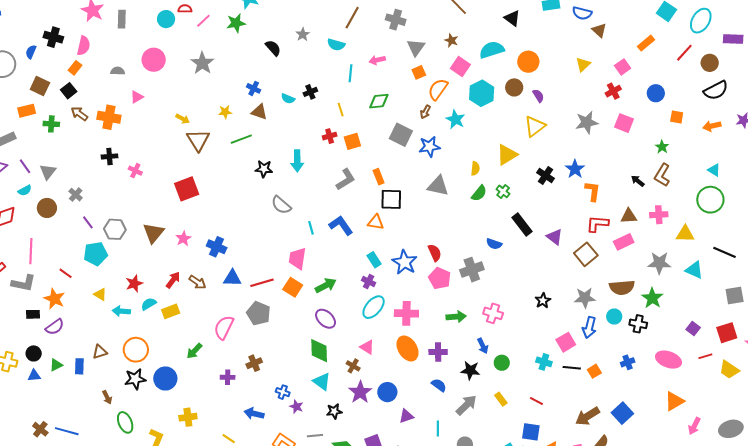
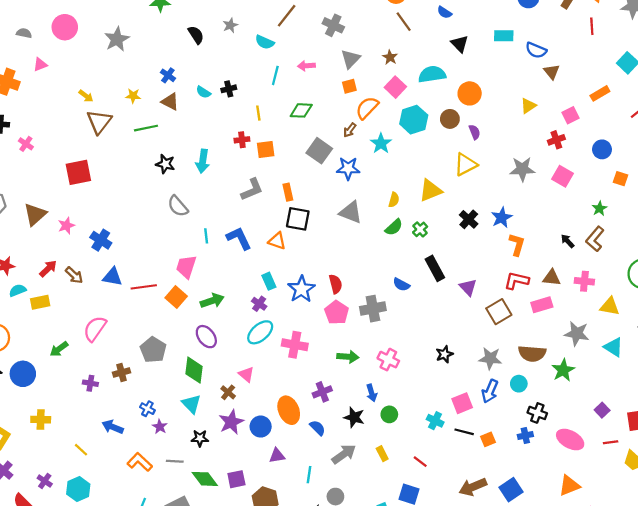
gray pentagon: (258, 313) -> (153, 350), moved
black cross: (638, 324) -> (537, 413), moved
orange ellipse: (407, 348) -> (289, 410), moved
purple cross: (438, 352) -> (322, 392), turned -30

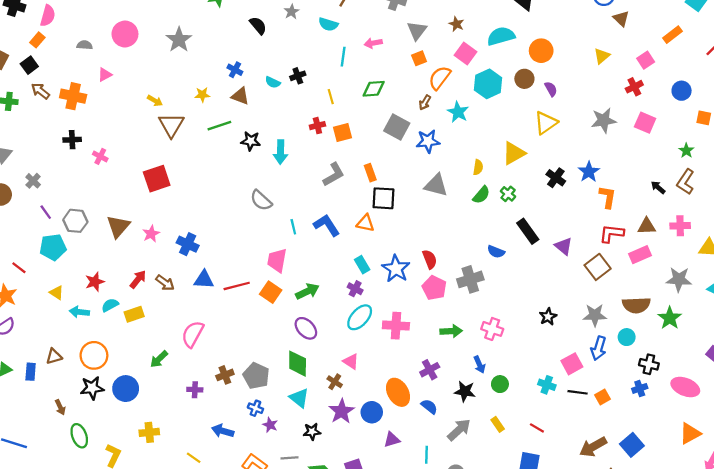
black star: (165, 164) -> (251, 141), moved
gray pentagon: (153, 350) -> (256, 376), moved

